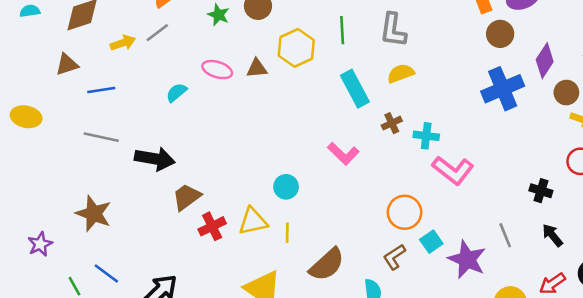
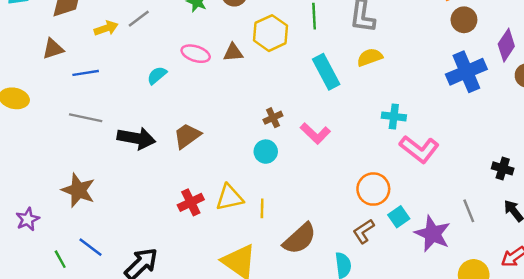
brown cross: (392, 123) -> (273, 118), moved
cyan circle: (286, 187) -> (266, 152), moved
brown trapezoid: (187, 197) -> (187, 136), moved

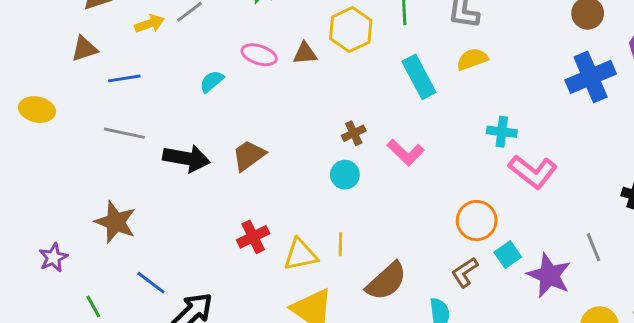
yellow triangle: (229, 197) -> (300, 255), moved
blue line: (90, 247) -> (151, 283), moved

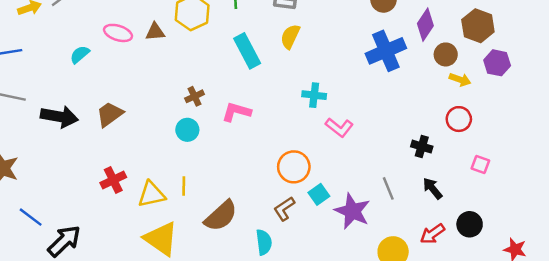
yellow semicircle: (472, 59) -> (290, 37), turned -45
pink L-shape: (406, 152) -> (236, 112), turned 152
pink L-shape: (533, 172) -> (339, 127), size x0.7

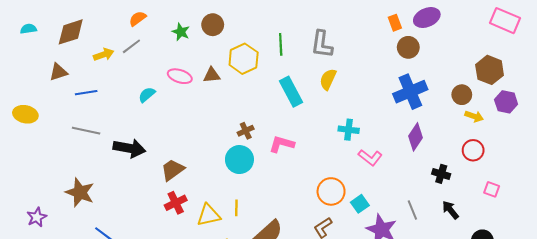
purple diamond: (425, 25) -> (415, 137), moved
brown trapezoid: (110, 114) -> (173, 170), moved
cyan circle: (187, 130) -> (239, 160), size x1.4
cyan square: (319, 194) -> (360, 204), moved

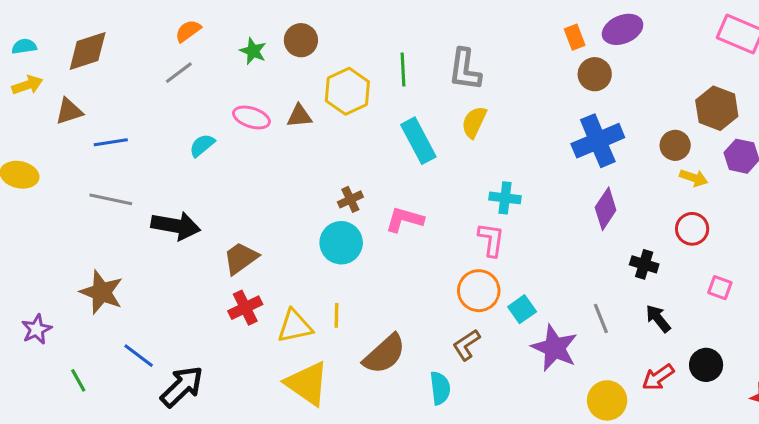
yellow arrow: (104, 55) -> (27, 85), moved
pink L-shape: (370, 157) -> (491, 240), moved, turned -120

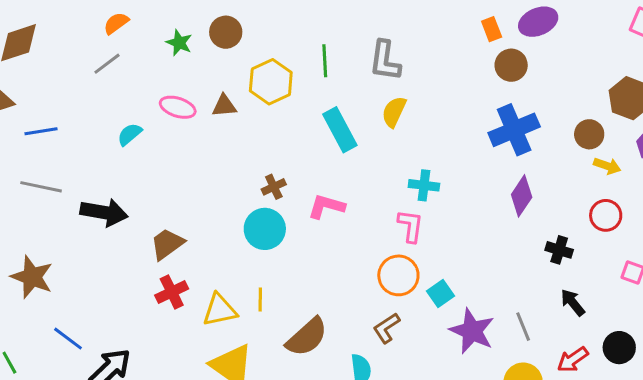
gray line: (601, 318) -> (523, 327), moved

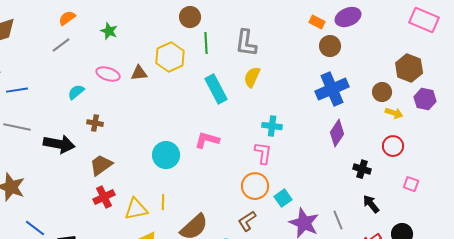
orange rectangle: (492, 29) -> (317, 22), turned -42
brown circle: (226, 32) -> (190, 17), moved
brown cross: (274, 187) -> (95, 123), moved, turned 35

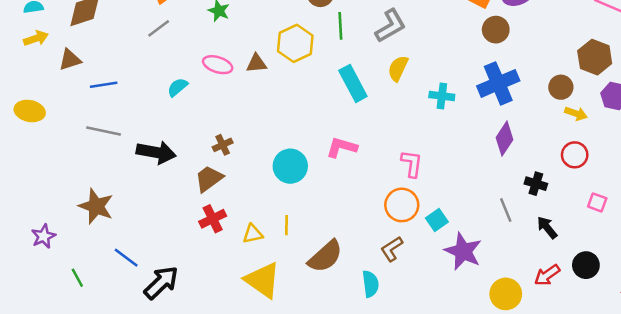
gray L-shape: (246, 43) -> (390, 26), turned -128
brown cross: (95, 123) -> (223, 145), moved, turned -35
cyan cross: (272, 126) -> (442, 96), moved
yellow triangle: (136, 209) -> (253, 234), size x0.7
gray line: (338, 220) -> (506, 210), moved

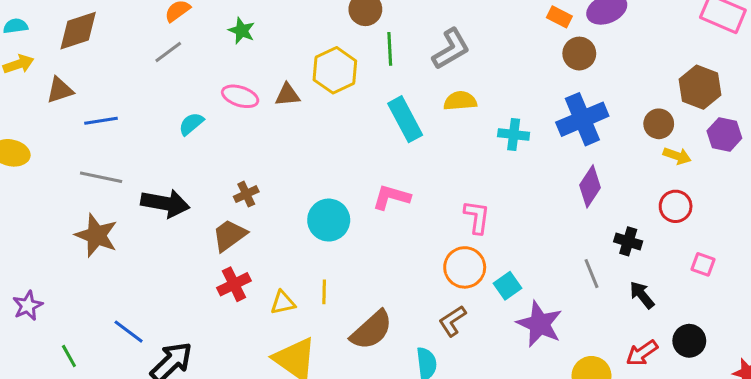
yellow semicircle: (398, 68) -> (460, 101), turned 60
brown star: (96, 206) -> (96, 235), moved

